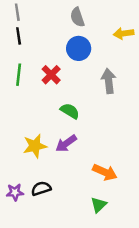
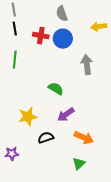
red cross: (51, 75) -> (41, 36), moved, turned -35
purple arrow: (66, 143) -> (66, 115), moved
black semicircle: (41, 188) -> (46, 138), moved

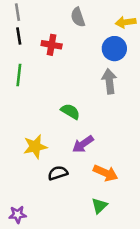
yellow arrow: (99, 27) -> (126, 22), moved
blue circle: (63, 39) -> (114, 49), moved
purple star: (12, 154) -> (18, 214), moved

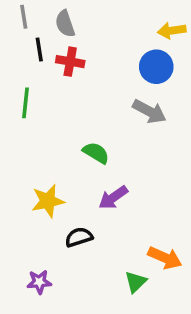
gray semicircle: (78, 17) -> (65, 24), moved
black line: (19, 36) -> (39, 50), moved
gray arrow: (109, 81) -> (149, 111), turned 125
orange arrow: (106, 173) -> (165, 258), moved
purple star: (18, 214) -> (39, 282), moved

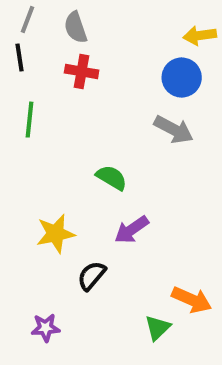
gray line: (24, 17) -> (28, 19), turned 30
black line: (39, 50) -> (19, 57), moved
black semicircle: (79, 237) -> (92, 276), turned -32

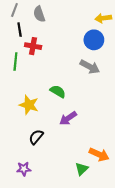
black line: (19, 57) -> (20, 30), moved
red cross: (82, 72) -> (33, 46), moved
yellow star: (56, 234) -> (29, 105), moved, turned 30
black semicircle: (92, 276) -> (36, 137), moved

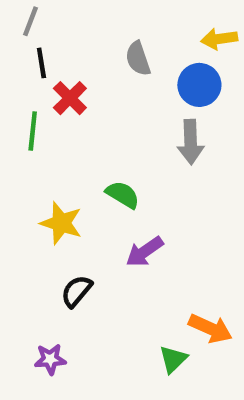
gray semicircle: (39, 14) -> (138, 59), moved
red cross: (33, 46) -> (70, 98), turned 35
gray arrow: (90, 67) -> (191, 142), turned 60

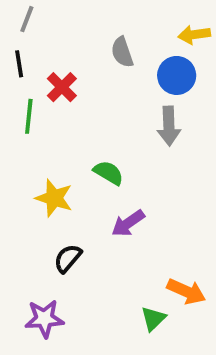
black line: (41, 63) -> (19, 64), moved
purple star: (50, 359) -> (44, 319), size x1.4

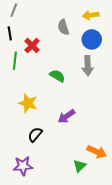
yellow arrow: (194, 35) -> (91, 15), moved
green semicircle: (109, 173) -> (57, 76), moved

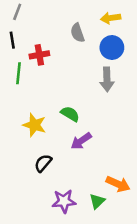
red cross: (32, 46) -> (39, 55), turned 35
green semicircle: (57, 76) -> (70, 114), moved
purple star: (23, 166) -> (64, 201), moved

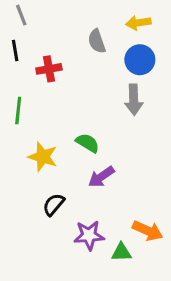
gray line: (17, 12) -> (21, 15), turned -42
green line: (18, 73) -> (18, 111), moved
purple star: (64, 201) -> (89, 235), moved
green triangle: (97, 201) -> (121, 252), turned 42

